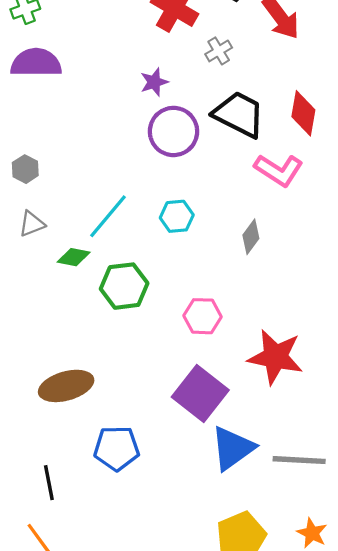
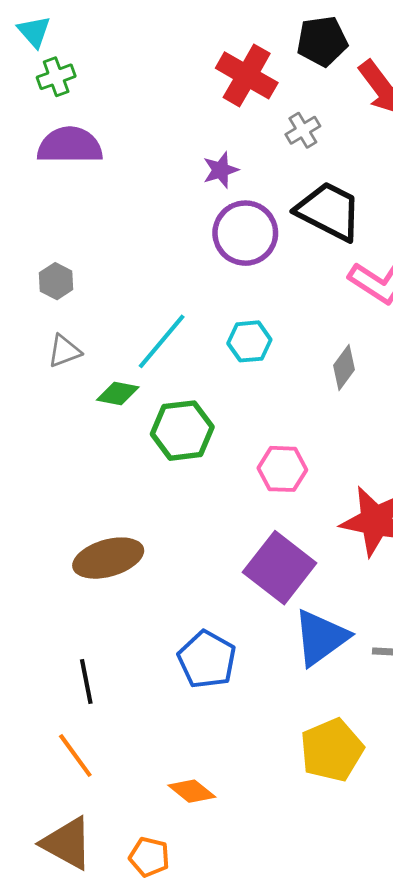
blue pentagon: (117, 448) -> (207, 660), moved, turned 30

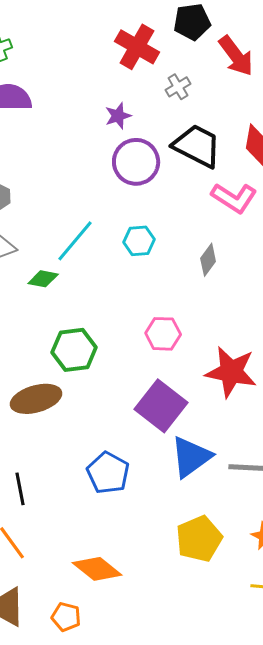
green hexagon: (182, 431) -> (74, 350), moved
orange diamond: (192, 791) -> (97, 569), size x1.4

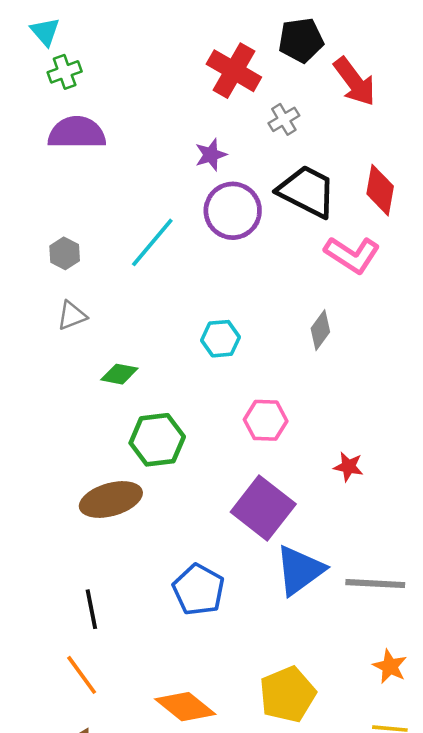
cyan line: (75, 241) -> (152, 242), moved
cyan hexagon: (139, 241) -> (221, 339), moved
green diamond: (43, 279) -> (119, 374), moved
red star: (231, 372) -> (348, 467), size x0.5
yellow pentagon: (199, 539) -> (288, 694), moved

